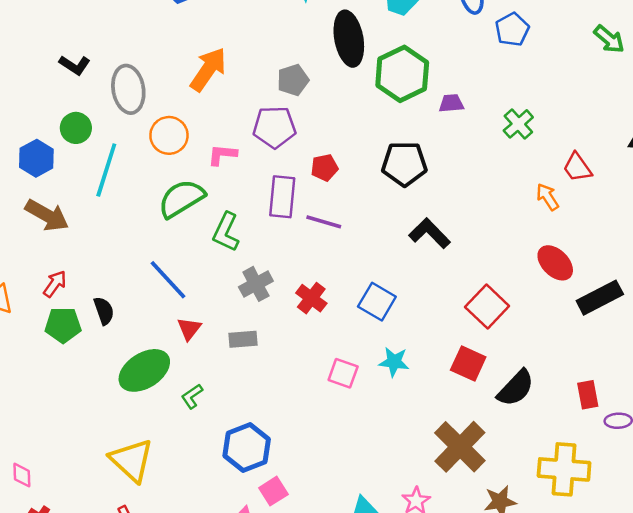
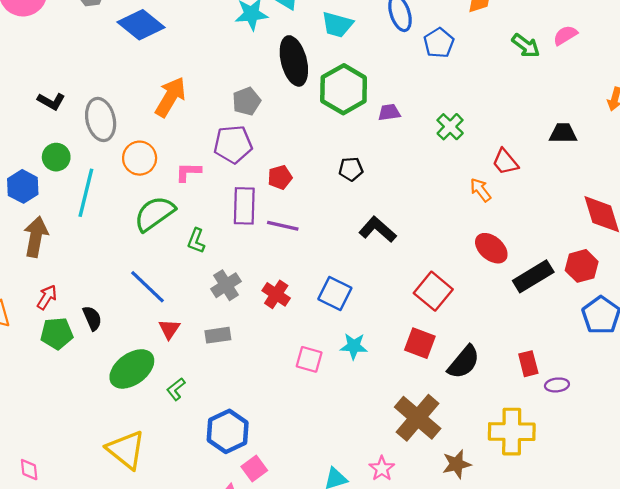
black pentagon: (404, 164) -> (351, 169), size x0.6
brown arrow: (47, 215) -> (36, 237), turned -105
green L-shape: (226, 232) -> (196, 241), size x0.7

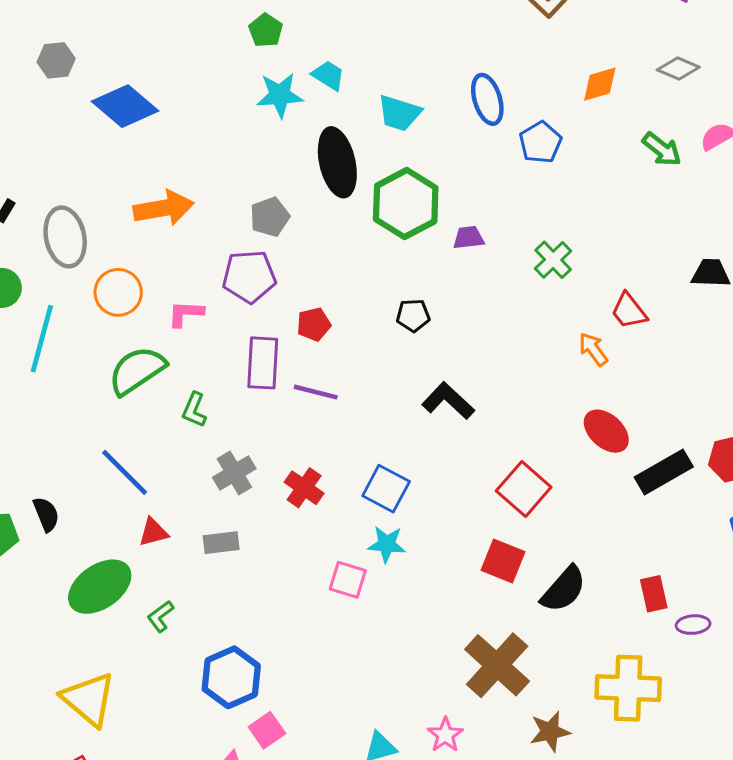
orange arrow: (170, 97) -> (164, 208), turned 48
red triangle: (169, 329) -> (153, 532), turned 40
cyan star: (354, 346) -> (387, 544), moved

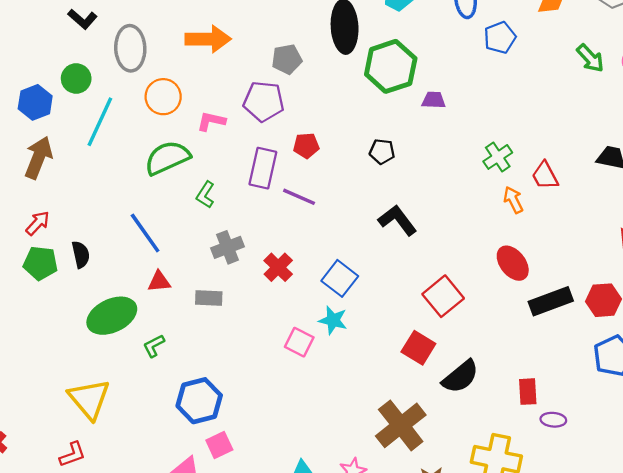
green cross: (553, 260) -> (498, 157), moved

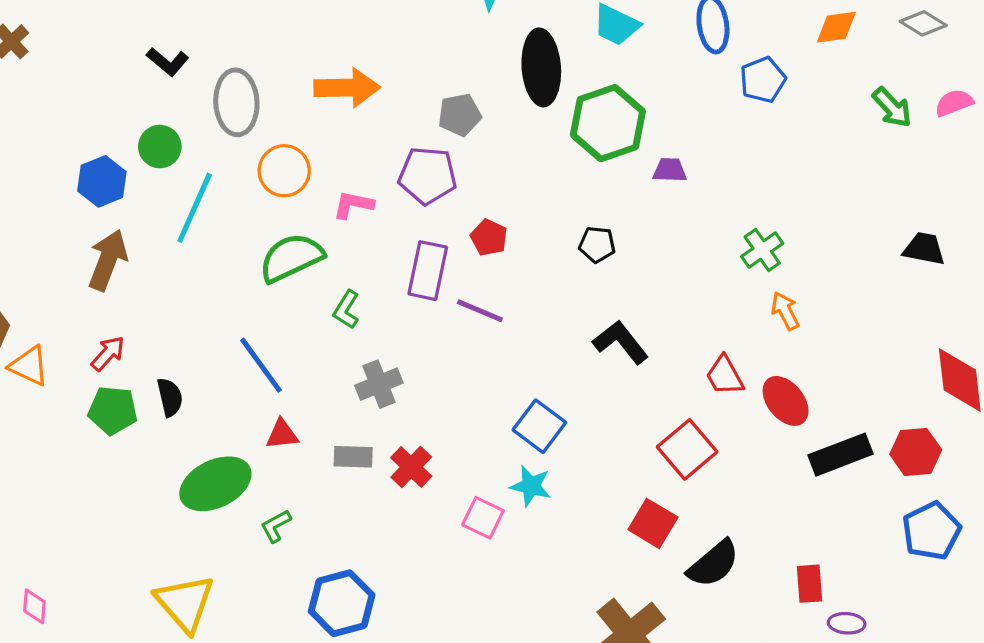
red pentagon: (306, 146) -> (489, 238), turned 30
red trapezoid: (545, 176) -> (725, 376), moved
red cross: (278, 267) -> (411, 467), moved

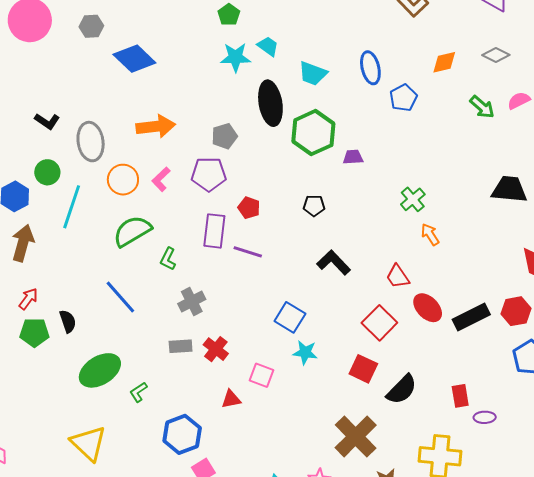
pink L-shape: (353, 205) -> (161, 179), moved, turned -50
black trapezoid: (924, 249) -> (509, 189), size x1.4
red ellipse: (786, 401) -> (428, 308), moved
red triangle: (282, 434) -> (231, 399), moved
cyan star: (531, 486) -> (305, 352), moved

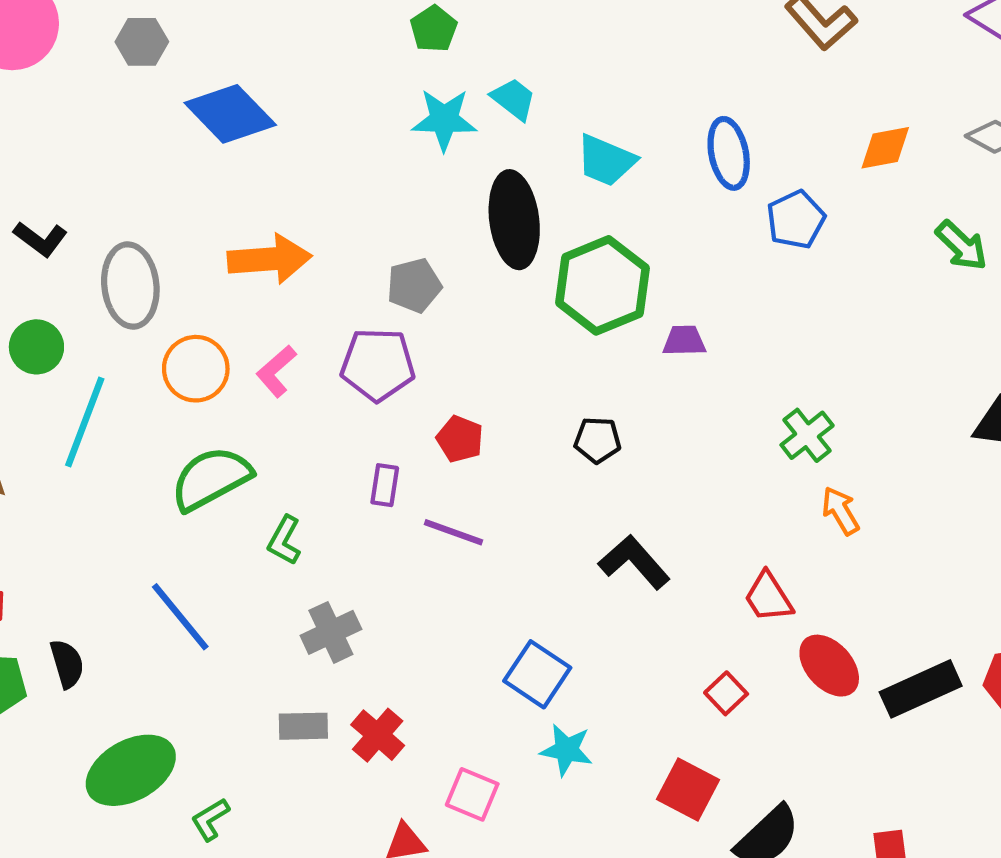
purple rectangle: (214, 231) -> (385, 485), size x0.6
red square: (379, 323) -> (726, 693), size x0.6

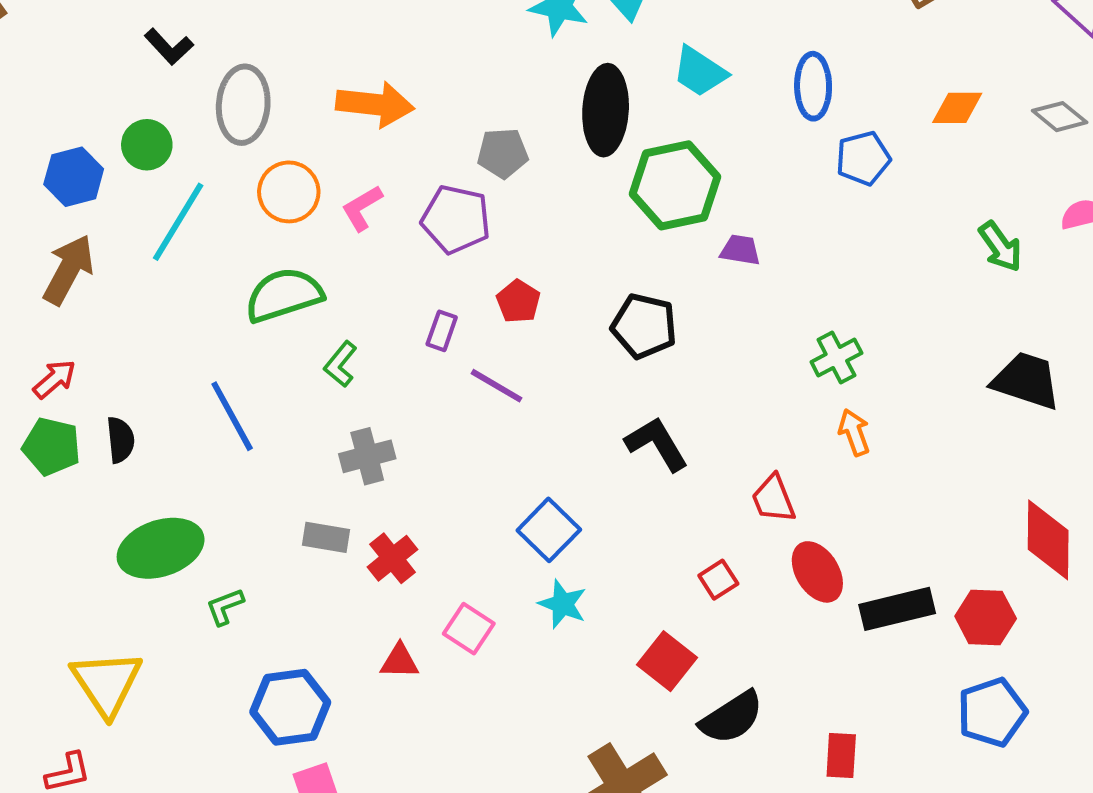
green arrow: (961, 245) -> (1000, 247), moved
black pentagon: (598, 440) -> (644, 326), size x1.5

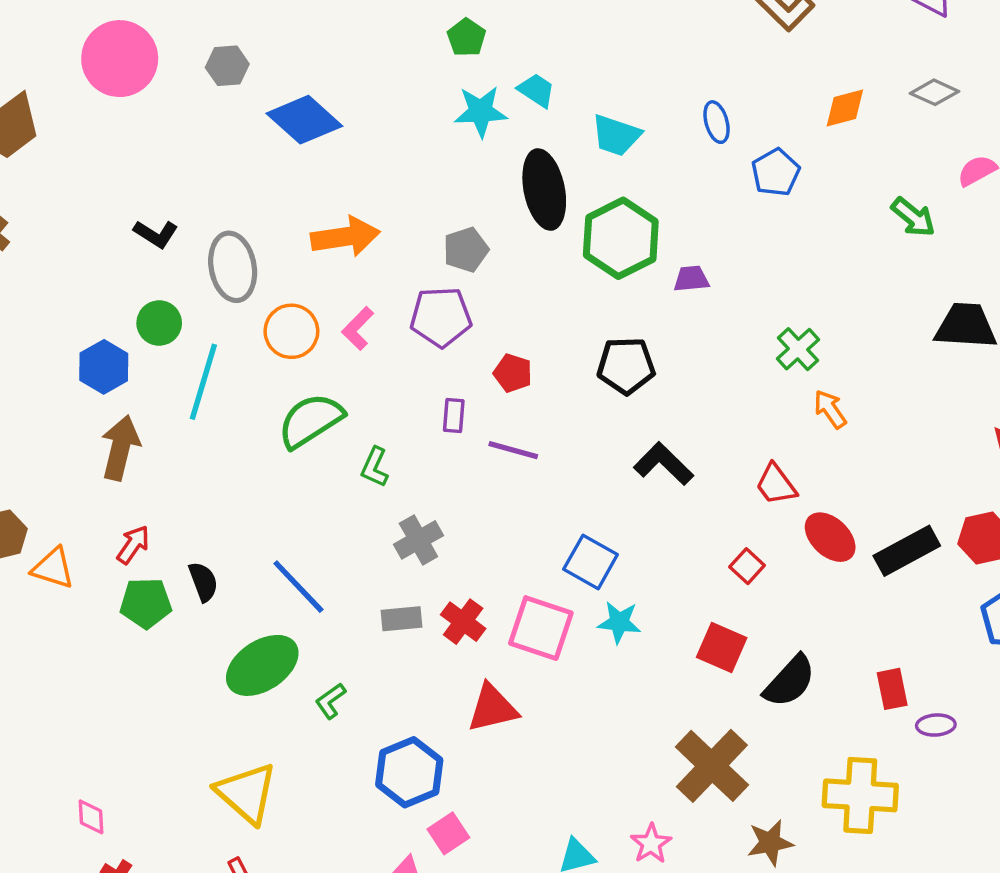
blue ellipse: (813, 86) -> (717, 122), size x0.7
blue line: (232, 416) -> (298, 587), moved
pink square: (469, 629) -> (541, 628), moved, size x1.5
red triangle: (400, 661) -> (492, 708), size x1.5

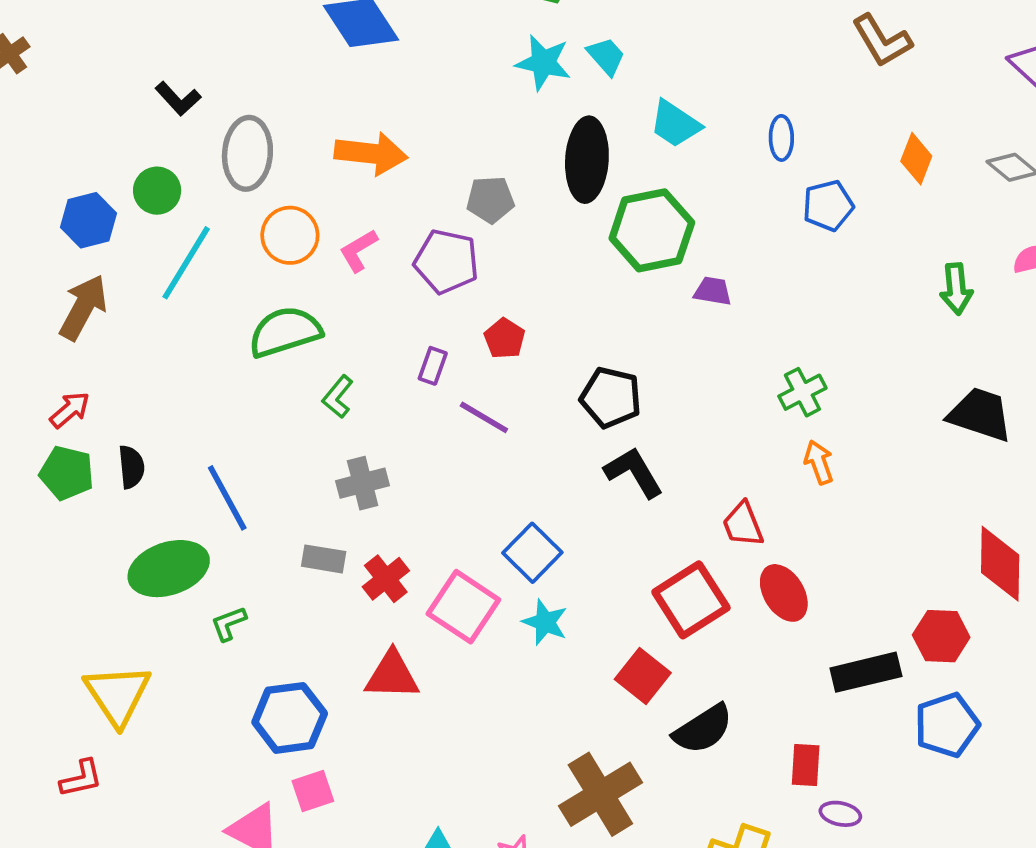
orange diamond: (845, 108) -> (916, 159), turned -69
green arrow: (913, 217) -> (956, 289), turned 30
black pentagon: (626, 366) -> (611, 397), moved
black rectangle: (907, 551) -> (866, 672), moved
red square: (747, 566) -> (691, 600), size x2.0

